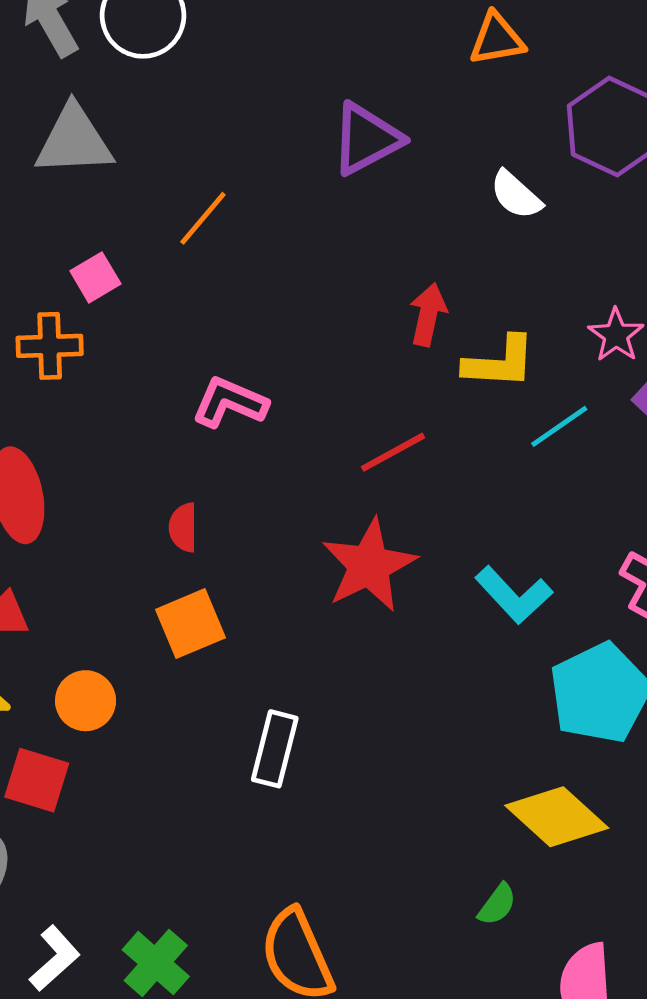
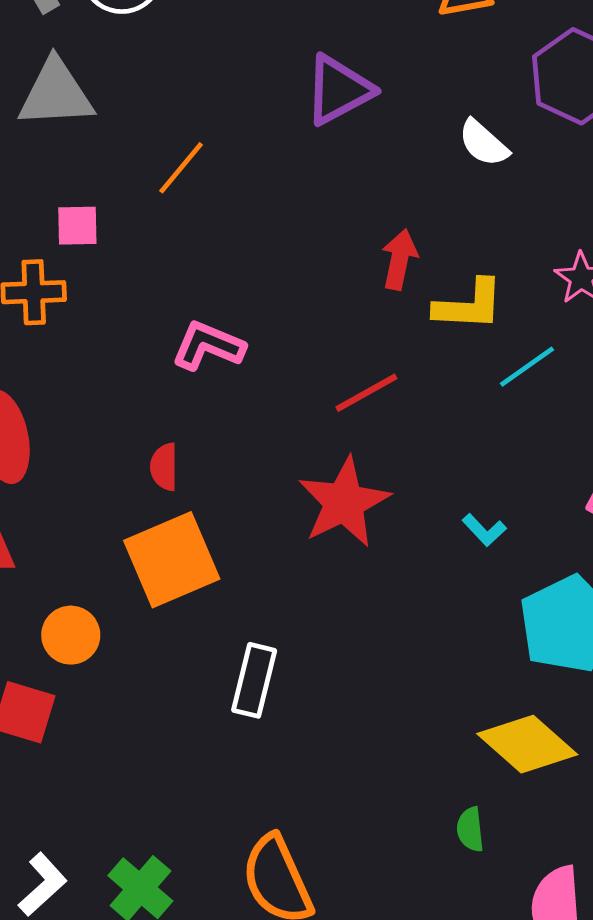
pink square: (95, 277) -> (77, 226), turned 30
cyan L-shape: (514, 595) -> (484, 530), size x0.6
orange square: (190, 624) -> (172, 560), size x1.4
green semicircle: (497, 904) -> (470, 829), turned 138

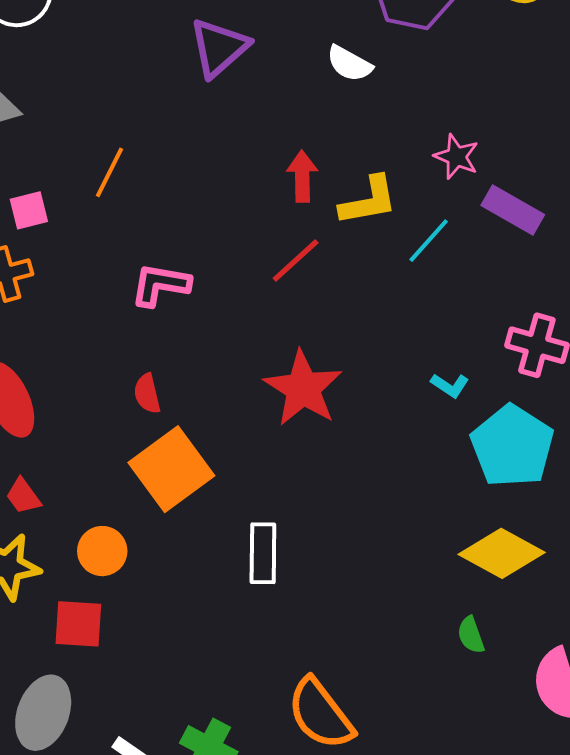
orange line: (181, 168) -> (109, 172), moved
red line: (366, 393) -> (296, 261), moved
cyan L-shape: (484, 530) -> (450, 385), moved

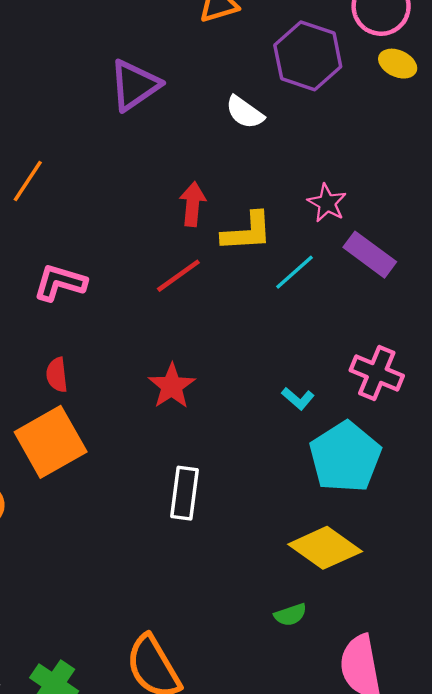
red star: (303, 388) -> (172, 386), size x0.7
red semicircle: (147, 394) -> (57, 375), moved
white rectangle: (263, 553) -> (184, 493), moved
green semicircle: (471, 635) -> (290, 615), turned -96

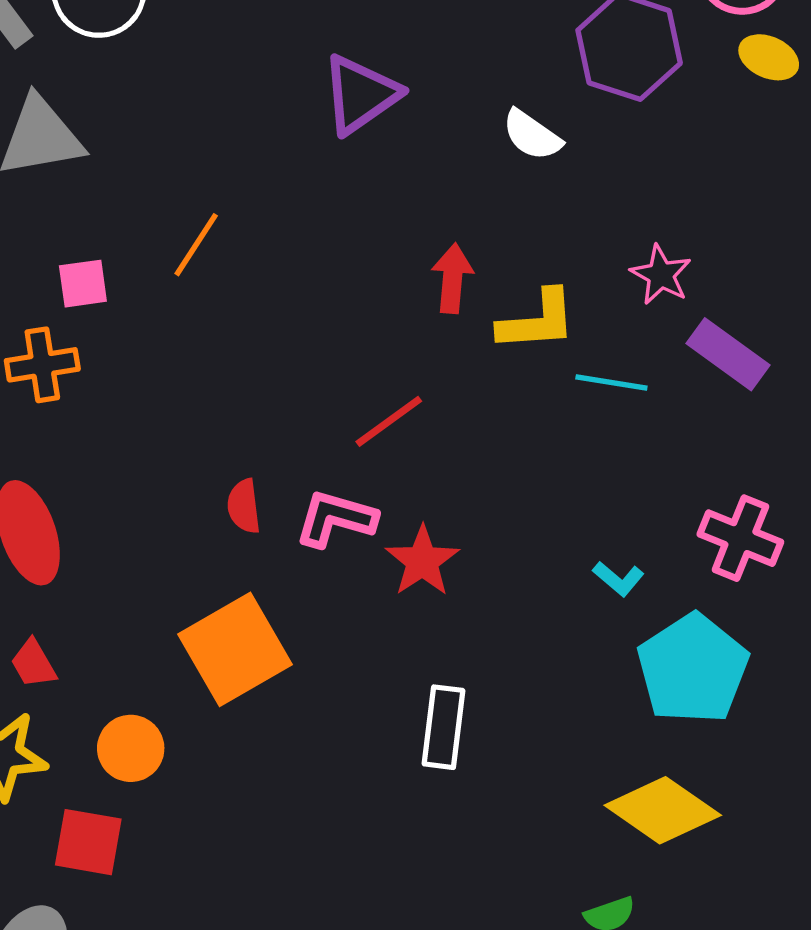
cyan line: (295, 272) -> (611, 383), turned 51
red line: (178, 276) -> (389, 421), moved
pink L-shape: (60, 283) -> (336, 519), moved
red semicircle: (57, 375) -> (244, 506), moved

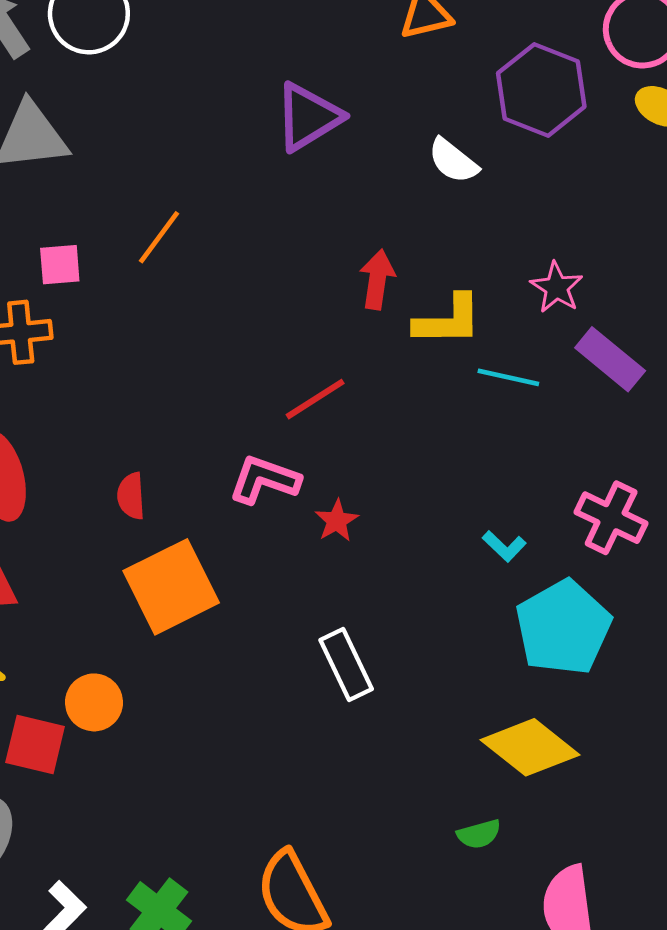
red semicircle: (244, 506) -> (131, 496), moved
red star: (422, 561) -> (337, 521), size x0.7
white rectangle: (444, 727) -> (346, 665), turned -36
orange circle: (131, 748) -> (94, 702), moved

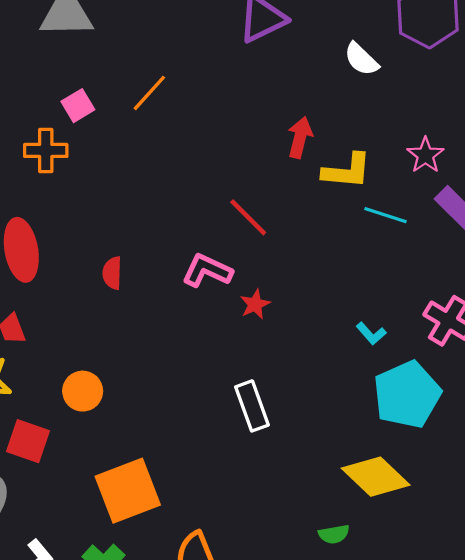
pink square: (60, 265) -> (78, 106), turned -32
red line: (315, 399) -> (248, 217), turned 72
orange square: (171, 587) -> (128, 491), moved
orange circle: (94, 702) -> (83, 391), moved

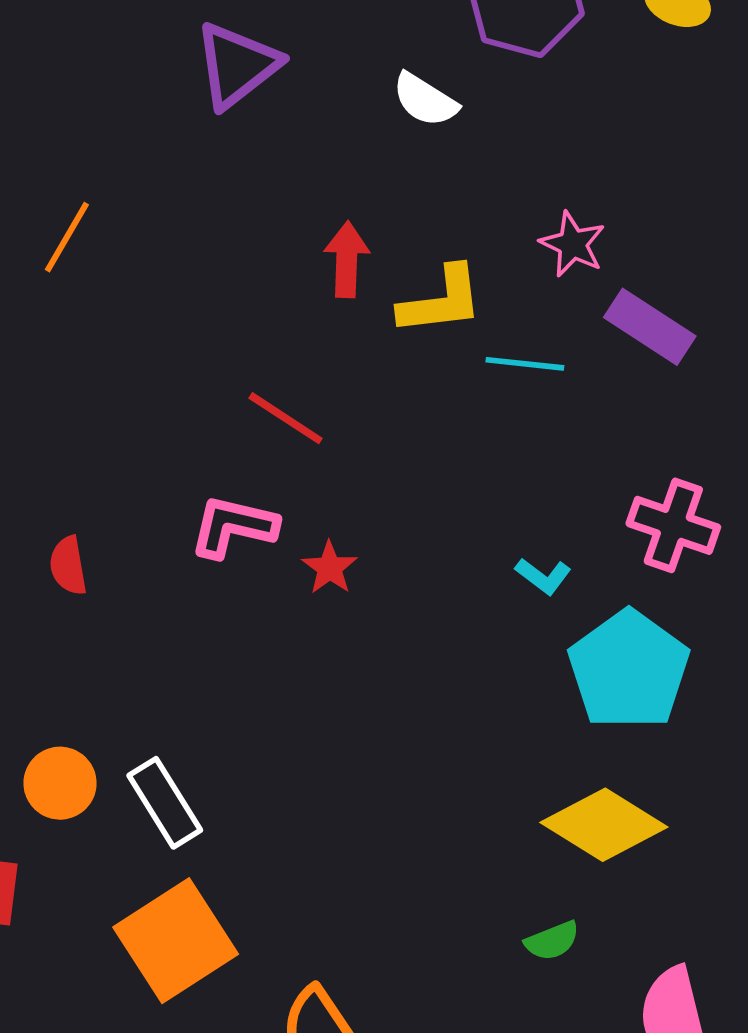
white rectangle: (252, 406) -> (165, 803), moved

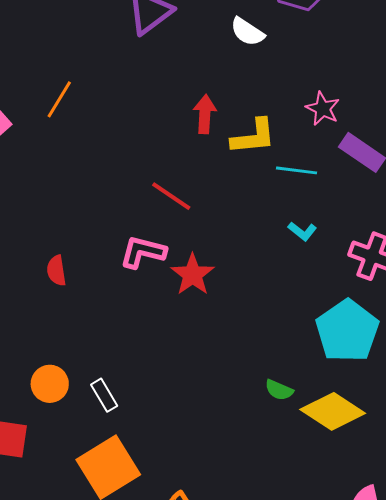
red star: (330, 568) -> (193, 275), size x1.5
cyan L-shape: (543, 576) -> (302, 231), moved
white rectangle: (165, 803) -> (104, 395), size x0.7
green semicircle: (552, 941) -> (279, 390), moved, turned 44

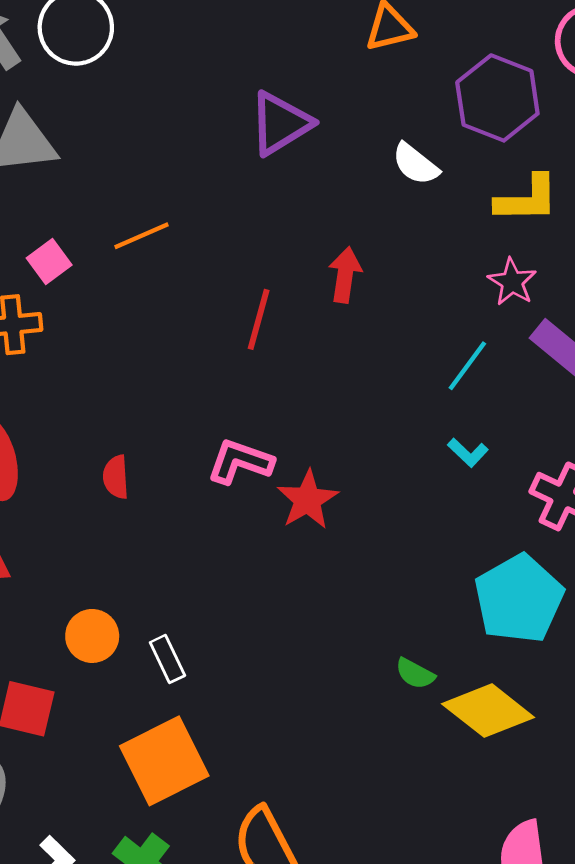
orange line: (59, 99) -> (142, 236), turned 30
yellow L-shape: (253, 137) -> (527, 199), moved
cyan line: (297, 170) -> (467, 366), turned -66
red line: (171, 196) -> (259, 319), moved, turned 66

